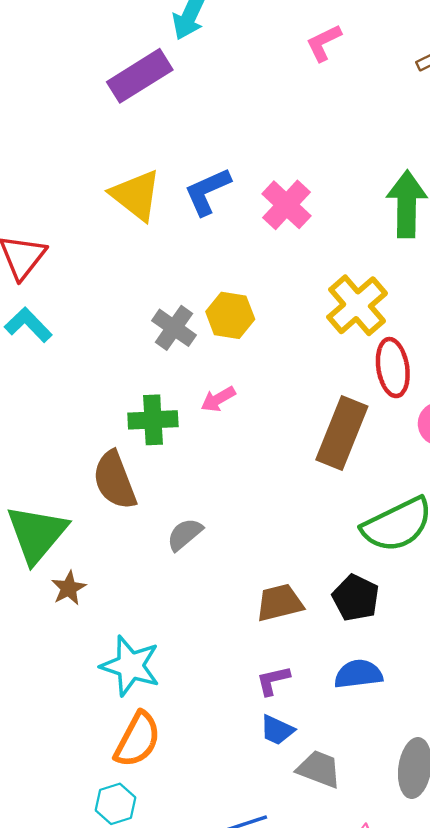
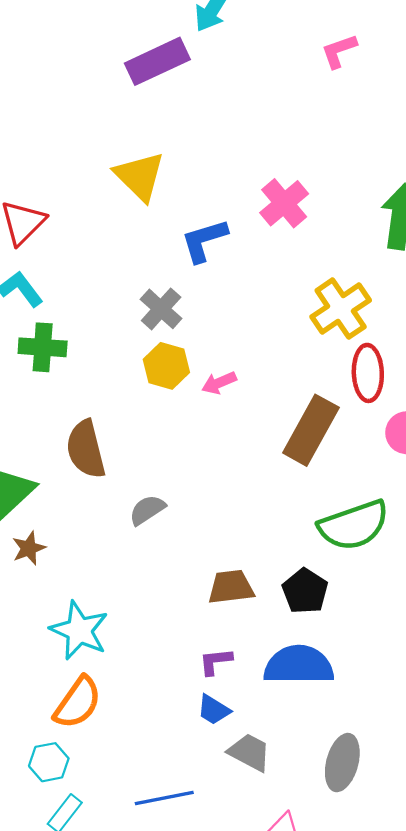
blue L-shape: (207, 191) -> (204, 240), moved
yellow hexagon: (230, 315) -> (166, 366), moved
pink arrow: (218, 399) -> (219, 383), moved
green cross: (153, 420) -> (43, 347), moved
blue semicircle: (358, 674) -> (299, 665), size x1.5

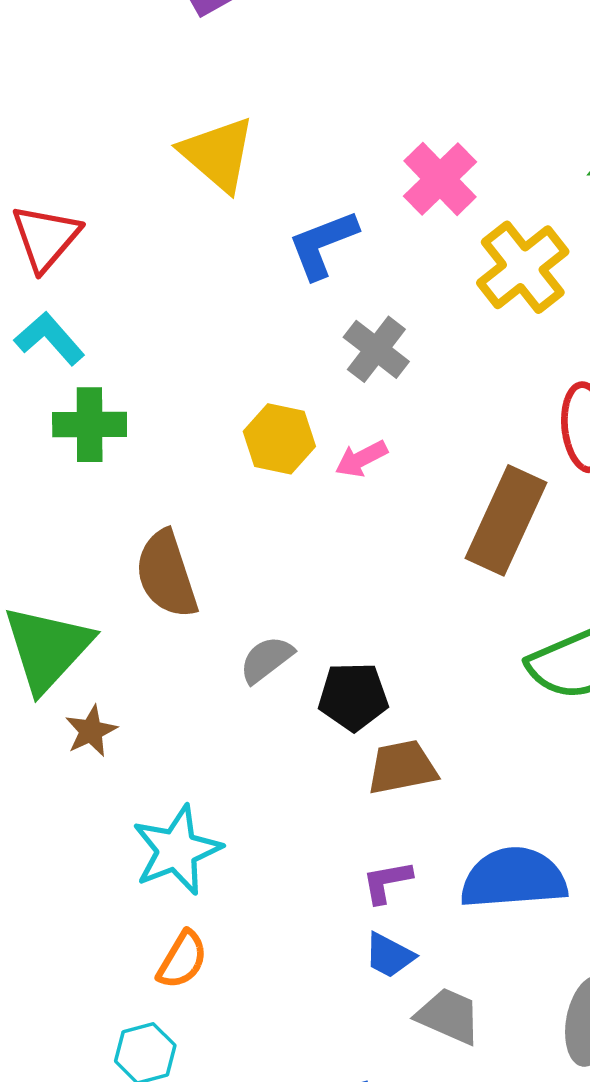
gray cross: (161, 309) -> (376, 349), moved
yellow cross: (341, 309) -> (523, 267), moved
black pentagon: (305, 591) -> (353, 696), moved, turned -30
cyan star: (79, 630) -> (177, 850), turned 30
orange semicircle: (78, 703) -> (182, 960), size x0.7

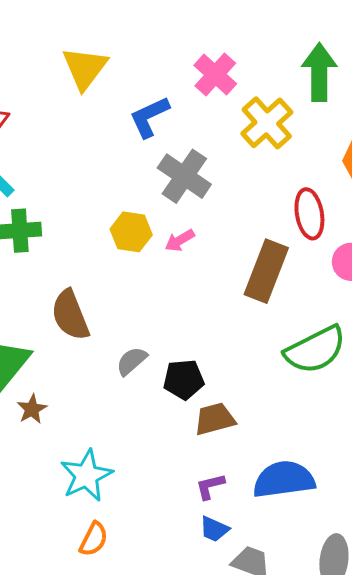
yellow triangle: (218, 154) -> (85, 68), turned 30
gray cross: (376, 349) -> (184, 176), size x1.4

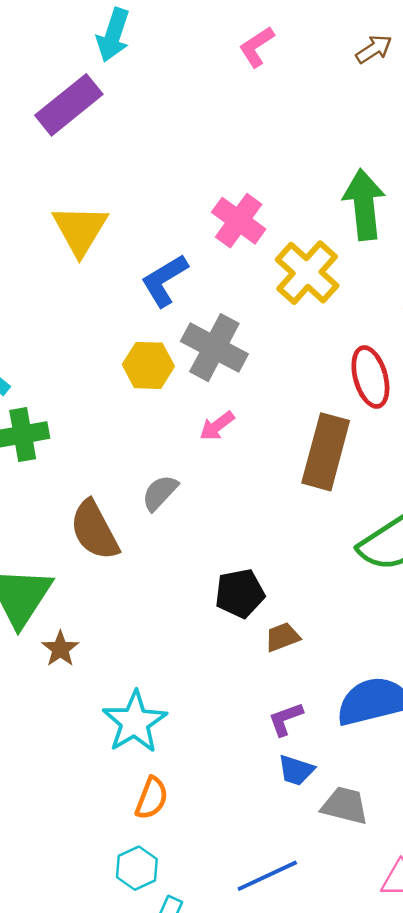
yellow hexagon: (131, 232) -> (148, 365), moved
gray semicircle: (132, 361) -> (160, 493), moved
brown trapezoid: (215, 419) -> (282, 637), size x0.7

